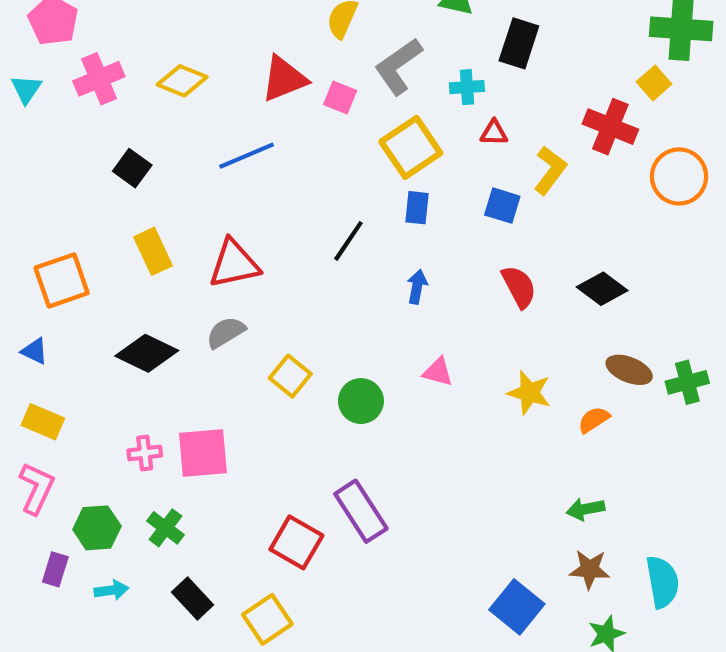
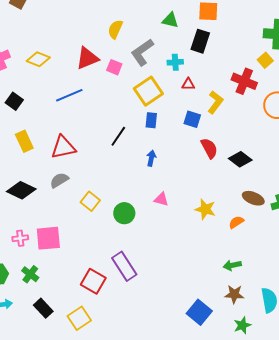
red semicircle: (519, 287) -> (209, 148), moved

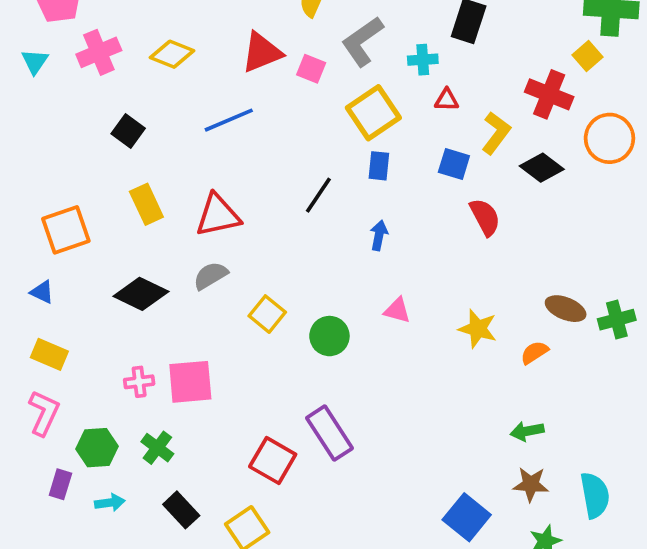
black diamond: (240, 159) -> (542, 168), moved

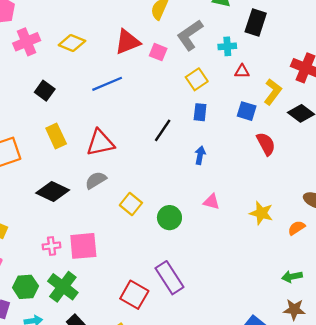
yellow square: (373, 113) -> (197, 79), size x0.7
green cross: (157, 448) -> (63, 287), size x1.5

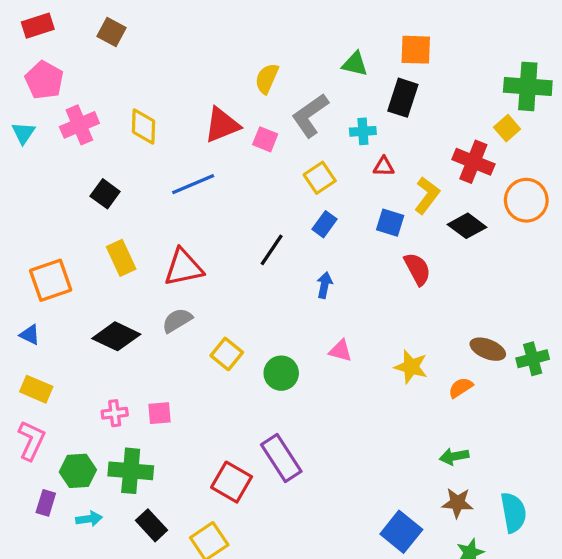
yellow diamond: (72, 43) -> (143, 127), turned 70
blue rectangle: (200, 112) -> (324, 224), turned 30
pink square: (83, 246) -> (160, 413), size x0.6
green cross: (63, 287) -> (131, 471), turned -32

